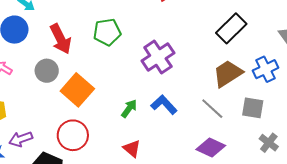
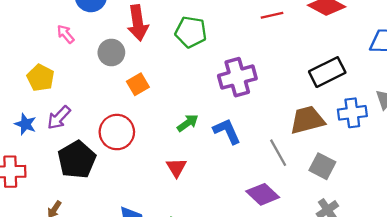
blue cross: (265, 69) -> (352, 113), moved
orange square: (77, 90) -> (138, 84), size x0.6
purple arrow: (21, 139) -> (59, 118), turned -45

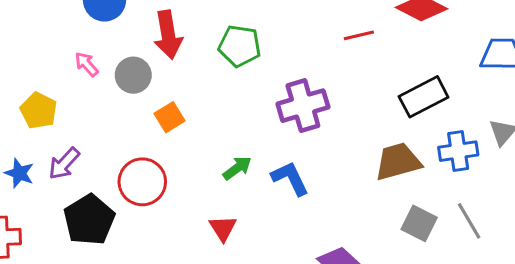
red line: (272, 15) -> (359, 35), moved
pink arrow: (66, 34) -> (87, 64), moved
gray line: (278, 153) -> (469, 221), moved

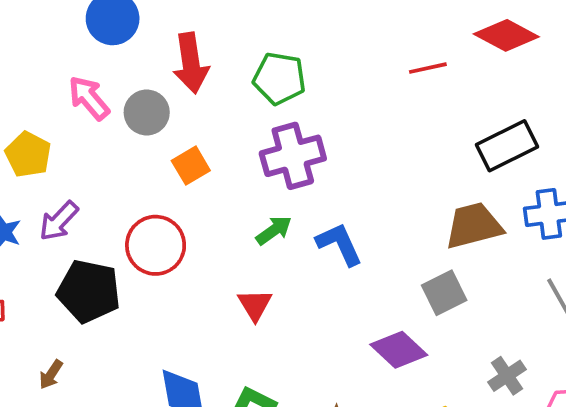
pink arrow: (87, 64) -> (89, 98), size x1.4
purple cross: (303, 106) -> (293, 156), moved
black pentagon: (89, 220) -> (89, 291), turned -30
gray square: (419, 223) -> (444, 293), moved, turned 36

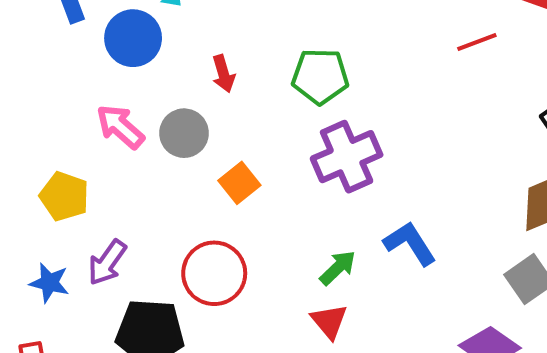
red arrow: (191, 63) -> (223, 74), size x0.6
green arrow: (274, 230) -> (338, 268), moved

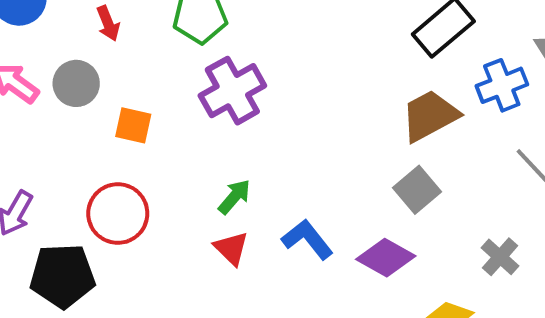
orange square: (239, 183) -> (133, 125), turned -33
blue L-shape: (410, 243) -> (307, 239), moved

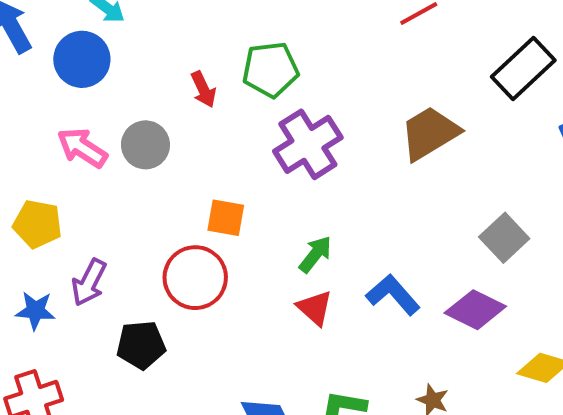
red arrow: (108, 23) -> (203, 89), moved
brown trapezoid: (430, 116) -> (430, 133), moved
orange square: (133, 125) -> (226, 218), moved
black pentagon: (63, 276) -> (141, 345), size x0.7

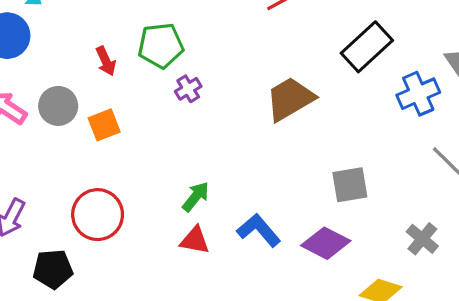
purple cross: (308, 144) -> (188, 89), moved, size x0.5
orange square: (226, 218) -> (104, 125), moved, turned -32
gray square: (504, 238) -> (350, 185), turned 33
red triangle: (315, 308) -> (195, 240), turned -32

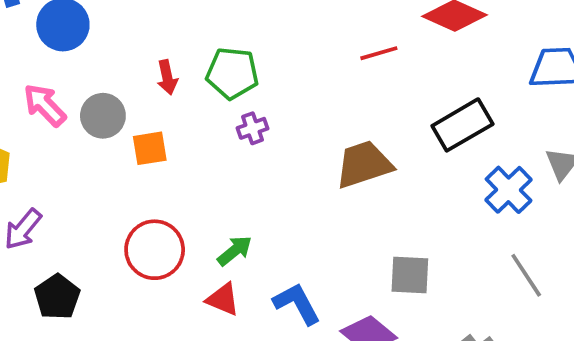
blue cross: (418, 94) -> (509, 190), turned -33
red circle: (98, 215) -> (155, 250), moved
black pentagon: (53, 269) -> (57, 297), turned 30

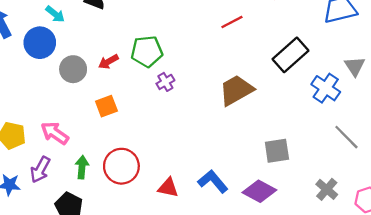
red arrow: (167, 77) -> (108, 62), turned 84
pink arrow: (45, 105) -> (55, 133), moved
gray circle: (103, 116) -> (73, 69), moved
green arrow: (235, 251) -> (82, 167), moved, turned -35

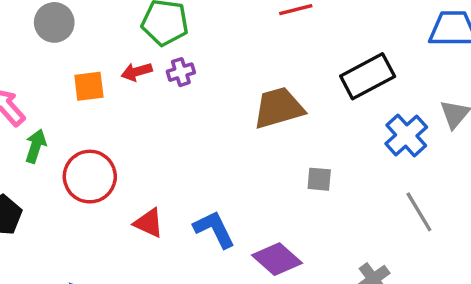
red arrow: (108, 62) -> (137, 72), moved
gray square: (277, 151) -> (319, 179), moved, size x0.7
green arrow: (82, 167) -> (36, 146), moved

